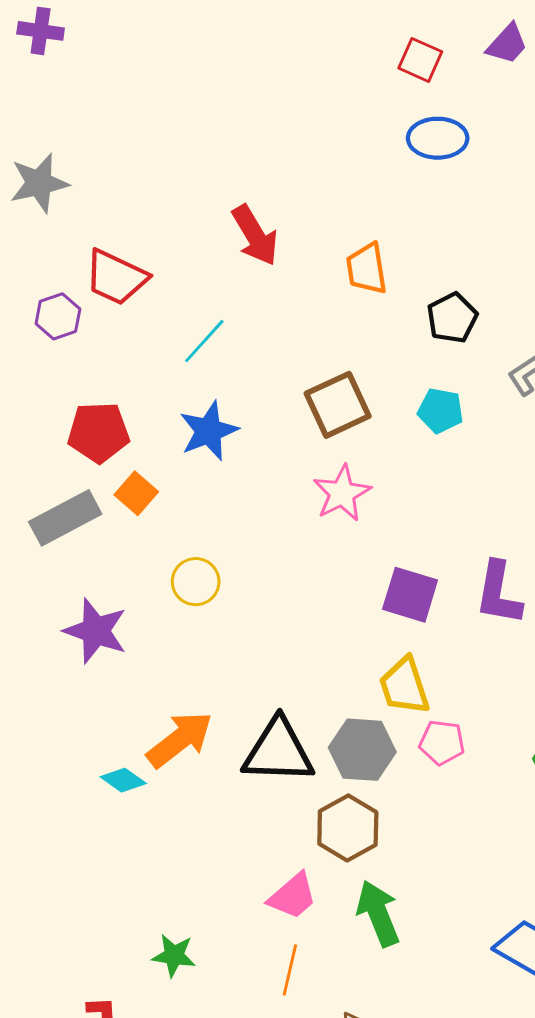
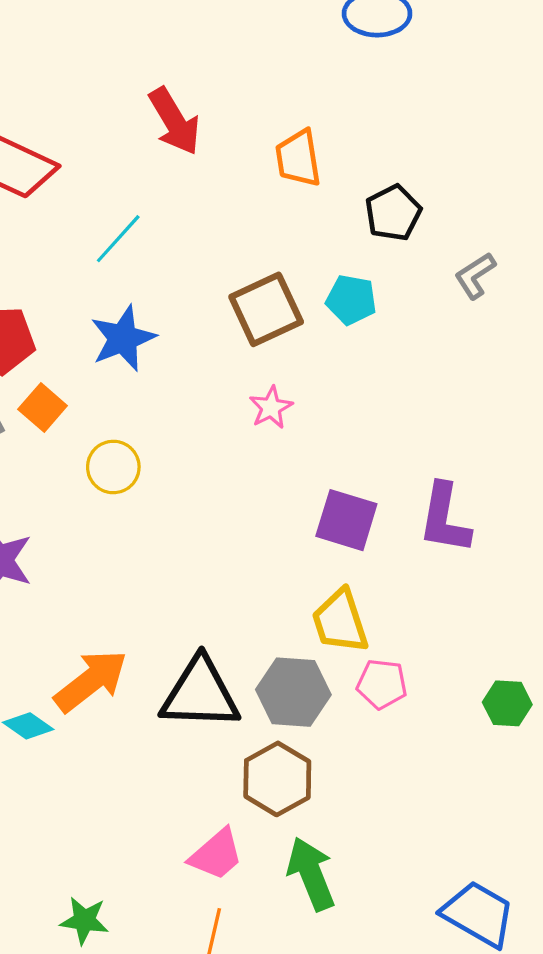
cyan pentagon: (441, 411) -> (351, 300), moved
pink star: (342, 493) -> (271, 407), size x0.7
yellow circle: (196, 582) -> (113, 467), moved

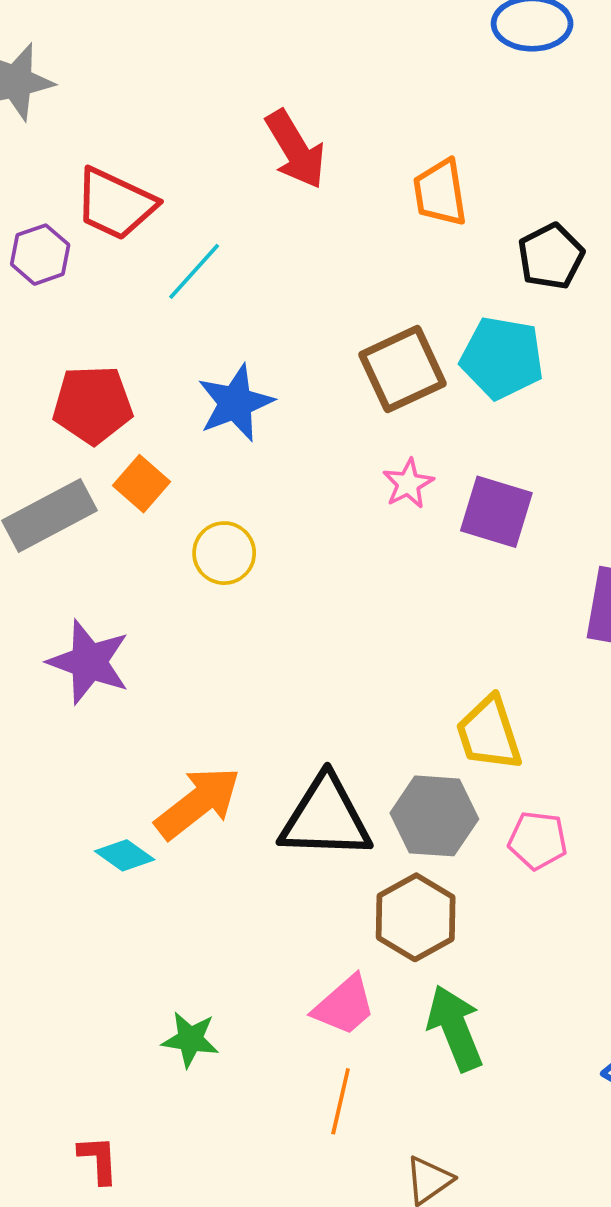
cyan line: (118, 239) -> (194, 271), moved
cyan pentagon: (351, 300) -> (502, 358), size x1.4
purple square: (346, 520) -> (496, 512), moved
pink pentagon: (382, 684) -> (538, 840), moved
green star: (84, 920) -> (190, 1039), moved

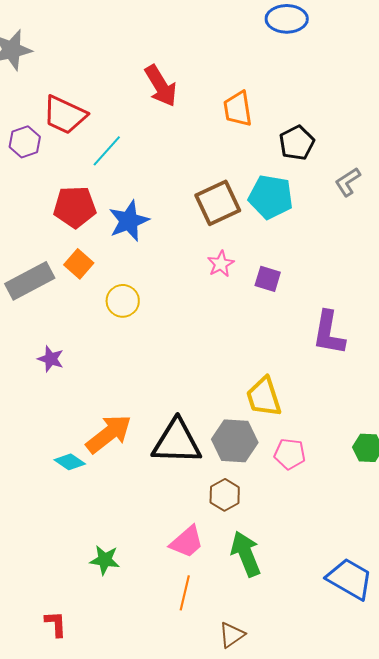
red pentagon: (93, 405) -> (75, 207), moved
purple square: (496, 512) -> (268, 279), size x0.7
purple star: (89, 662) -> (51, 359), size x0.6
brown hexagon: (416, 917) -> (225, 495), size x0.7

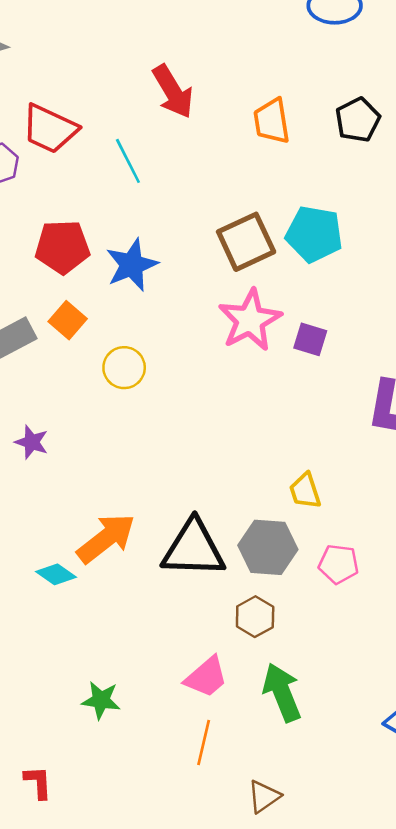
black pentagon: (297, 143) -> (358, 120), moved
cyan line: (107, 151) -> (128, 161), moved, turned -69
pink star: (221, 264) -> (250, 320), size x1.8
yellow trapezoid: (264, 397) -> (305, 491), size x0.7

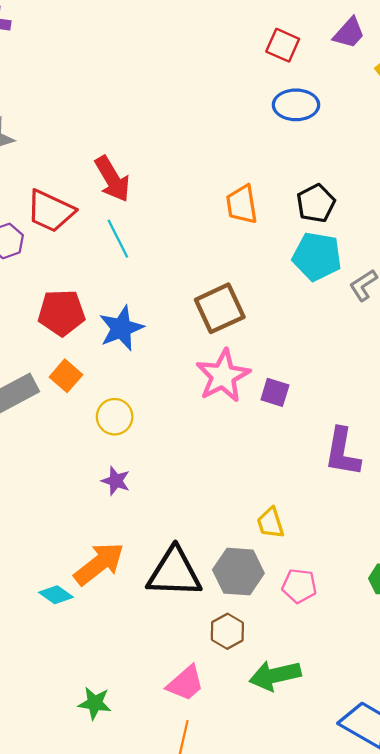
red arrow: (173, 92) -> (112, 179), moved
cyan pentagon: (314, 234) -> (317, 256), moved
purple star: (32, 442) -> (116, 481), moved
green arrow: (282, 692) -> (275, 675), moved, turned -81

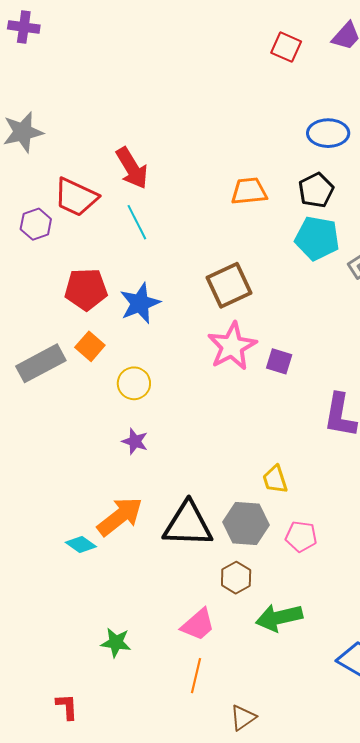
blue ellipse: (296, 105) -> (328, 133), moved
orange trapezoid: (242, 204) -> (249, 191), turned 93

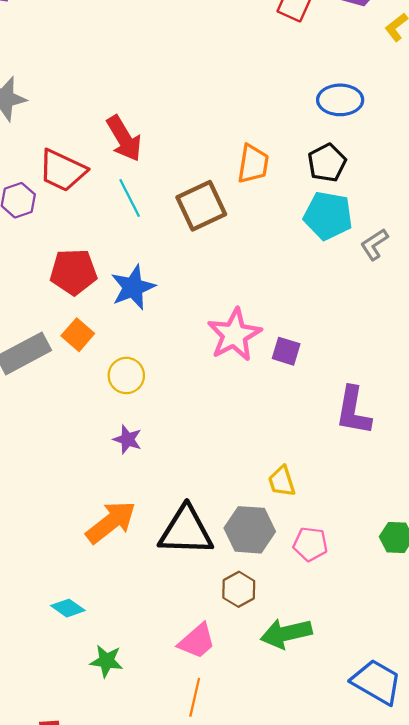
orange trapezoid: (249, 191) -> (253, 164), turned 105
brown square: (229, 285) -> (201, 206), moved
cyan diamond: (81, 544) -> (68, 608), moved

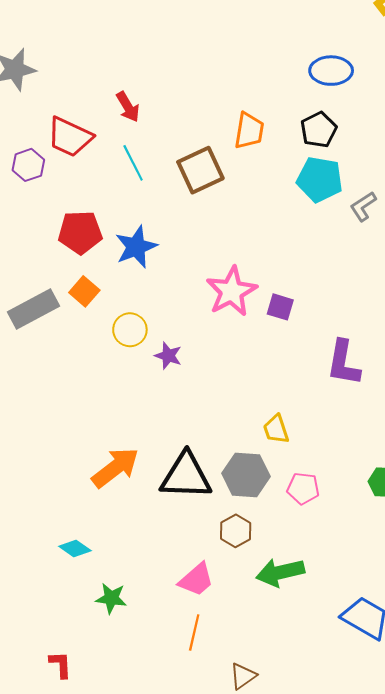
red arrow: (124, 139) -> (128, 107), size x0.7
purple star: (127, 439) -> (168, 356), moved

